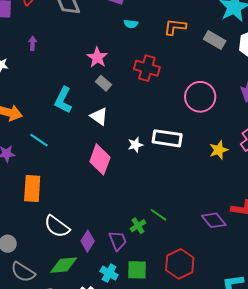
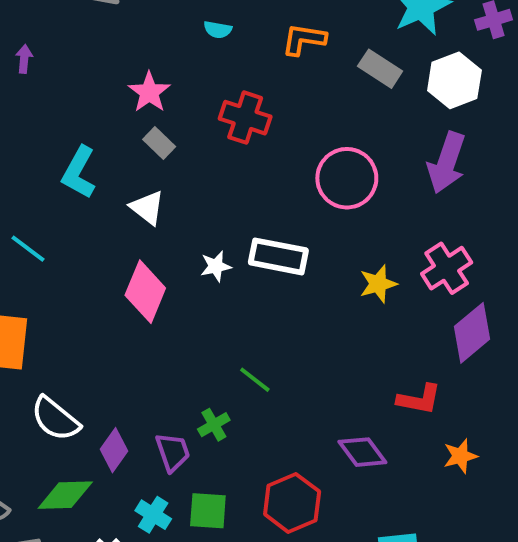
green line: (159, 215) -> (255, 380), moved
purple diamond: (214, 220) -> (362, 452), moved

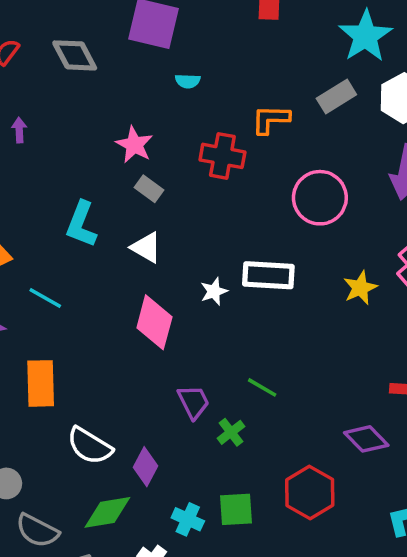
orange L-shape: (304, 39) -> (271, 119), moved
gray rectangle: (380, 69) -> (336, 97), turned -57
purple trapezoid: (173, 452) -> (193, 402), moved

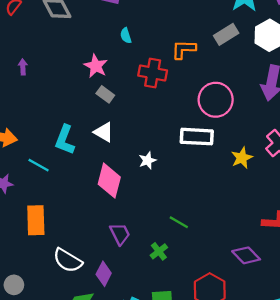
cyan semicircle: (188, 81) -> (126, 36), moved, turned 70
purple arrow: (19, 130) -> (23, 67), moved
cyan L-shape: (81, 224) -> (65, 140), moved
white rectangle: (268, 275) -> (197, 137), moved
purple trapezoid: (193, 402) -> (120, 234), moved

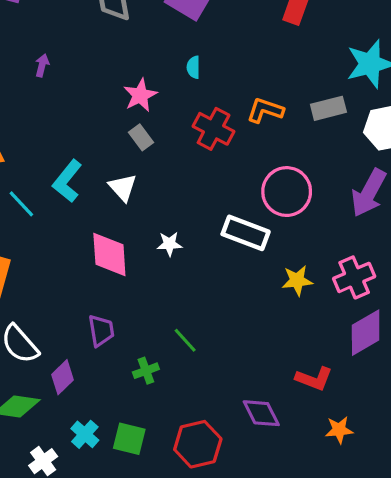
pink diamond: (109, 181) -> (109, 255), turned -36

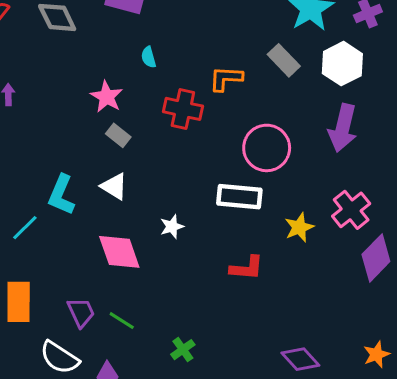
gray rectangle: (328, 108) -> (284, 60), turned 76
cyan line: (21, 204) -> (25, 228), turned -76
purple trapezoid: (101, 331) -> (81, 312), moved
green line: (185, 340) -> (122, 321), moved
red L-shape: (314, 379) -> (247, 268), moved

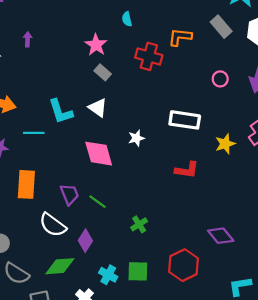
pink circle: (267, 148) -> (220, 79), moved, size x0.5
cyan L-shape: (61, 195) -> (61, 112), turned -44
cyan line: (25, 228) -> (34, 133), turned 42

